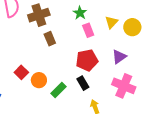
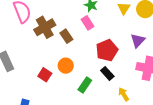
brown cross: (39, 15) -> (45, 27), moved
pink rectangle: (88, 30) -> (88, 23), moved
orange circle: (39, 80) -> (66, 66), moved

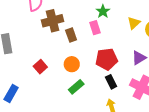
orange circle: (66, 66) -> (72, 64), moved
black rectangle: (107, 73) -> (111, 82), moved

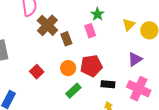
brown cross: (53, 21) -> (47, 25), turned -30
red pentagon: (107, 59) -> (91, 66), moved
black rectangle: (111, 82) -> (108, 84), turned -56

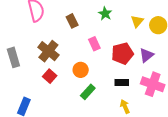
brown cross: (47, 25) -> (48, 51), moved
pink rectangle: (90, 31) -> (94, 44), moved
brown rectangle: (66, 39) -> (72, 21), moved
red pentagon: (91, 66) -> (122, 53), moved

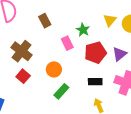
green star: (105, 14) -> (83, 30), moved

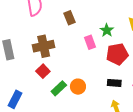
brown cross: (21, 51) -> (44, 46), turned 35
orange circle: (54, 69) -> (78, 87), moved
green rectangle: (61, 91) -> (59, 88), moved

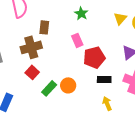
brown rectangle: (70, 18) -> (44, 27), moved, turned 32
green star: (107, 30) -> (81, 13), moved
red pentagon: (117, 54) -> (94, 58), moved

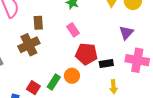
red pentagon: (94, 58) -> (86, 54), moved, turned 30
red square: (32, 72) -> (33, 88), moved
yellow arrow: (107, 104) -> (113, 87), turned -152

